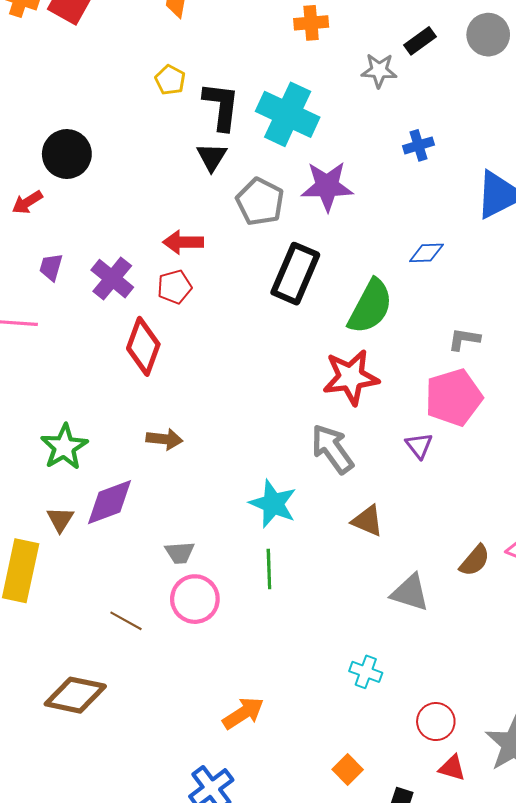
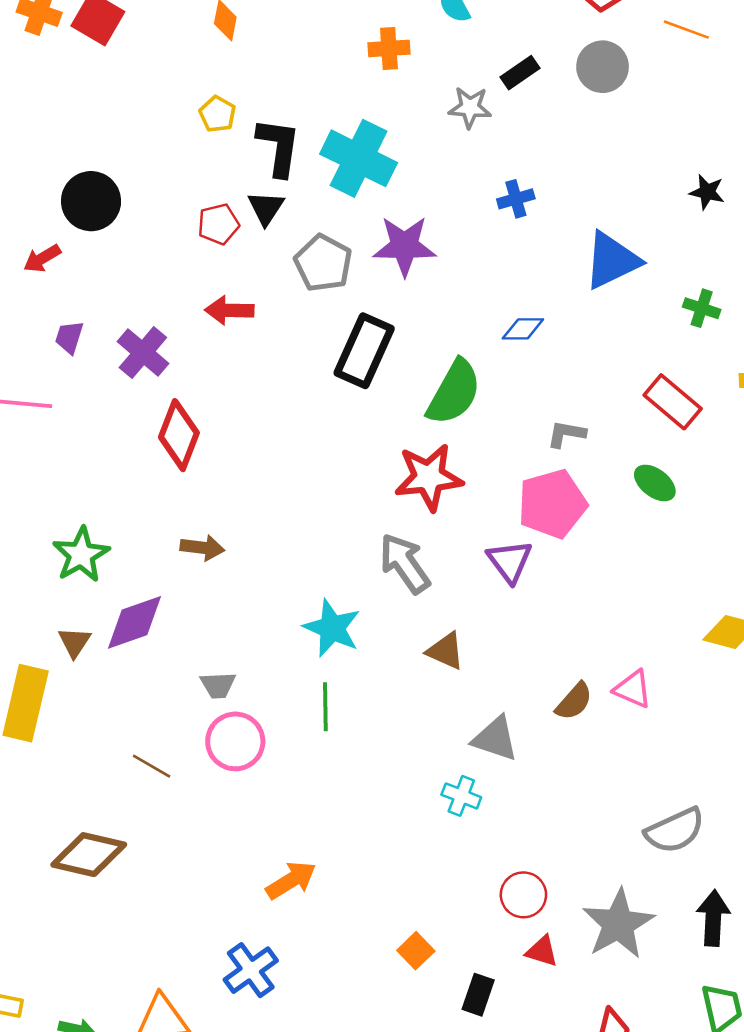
red pentagon: (174, 287) -> (218, 224), moved
purple triangle: (419, 445) -> (510, 561), size x1.4
cyan cross: (366, 672) -> (461, 796), moved

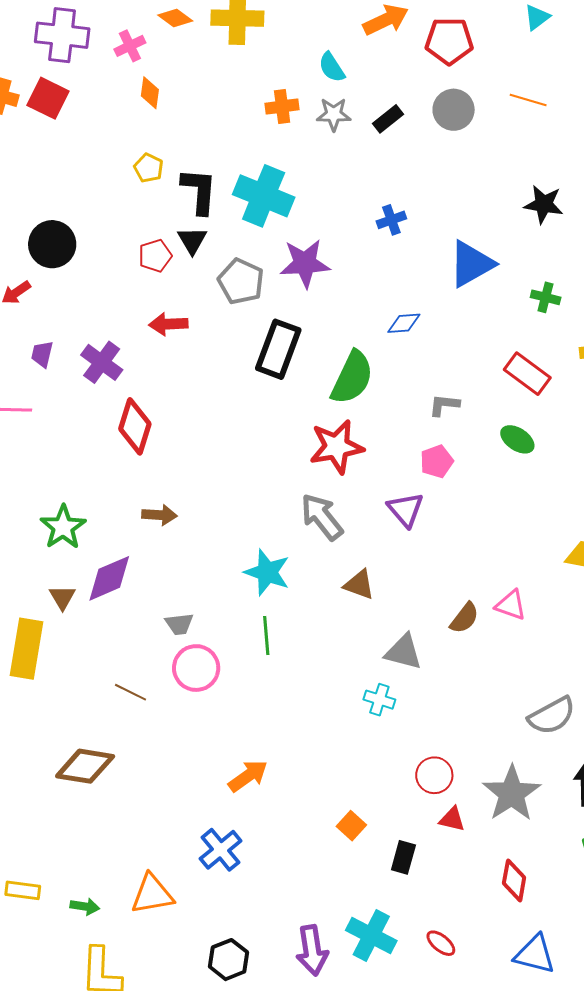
orange line: (686, 30) -> (528, 100), moved
gray star: (470, 107) -> (334, 114), moved
black star: (707, 192) -> (544, 204), size x1.4
pink pentagon: (552, 504) -> (437, 461), size x0.6

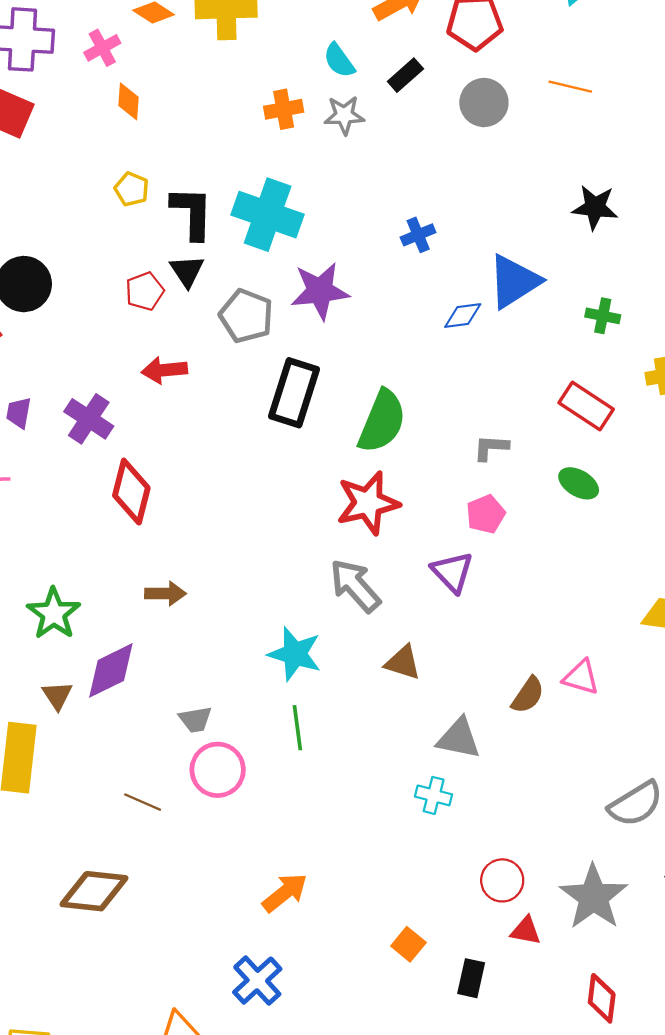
black rectangle: (388, 119) -> (405, 75), moved
blue diamond: (404, 323) -> (463, 316), moved

